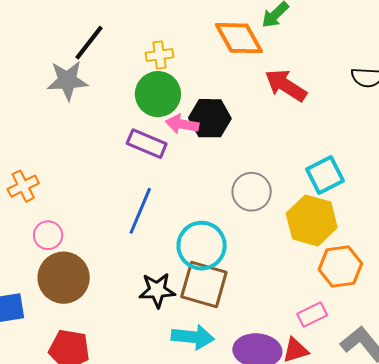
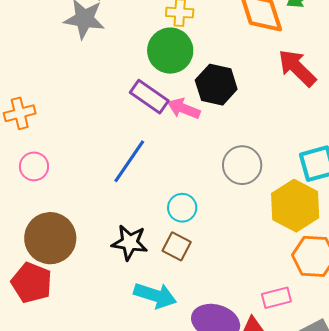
pink arrow: (182, 124) -> (184, 109), moved
cyan circle: (202, 246) -> (182, 208), size x0.6
brown circle: (64, 278) -> (50, 238), moved
brown square: (204, 285) -> (177, 246), size x0.6

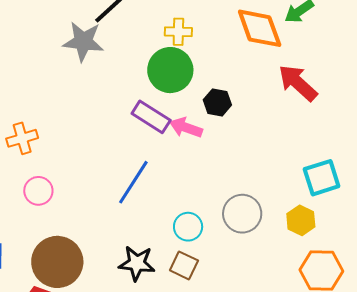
black hexagon: (216, 85) -> (217, 102), size x0.7
gray circle: (242, 165) -> (242, 214), moved
yellow hexagon: (295, 206) -> (301, 220), size x0.6

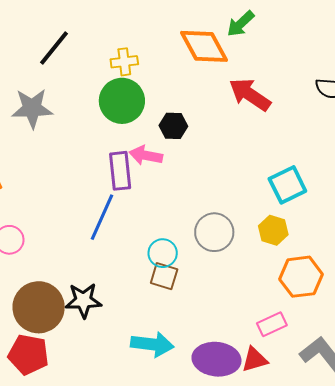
gray star: (83, 41) -> (32, 108), moved
purple rectangle: (151, 117) -> (120, 171), moved, turned 60
black star: (137, 263) -> (83, 301), moved
brown square: (184, 265) -> (164, 276), moved

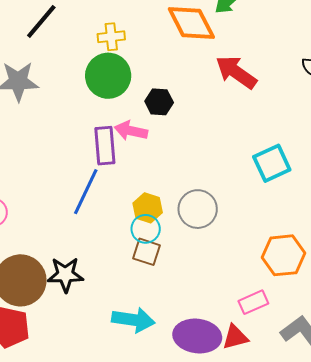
yellow hexagon: (273, 230) -> (148, 208), moved

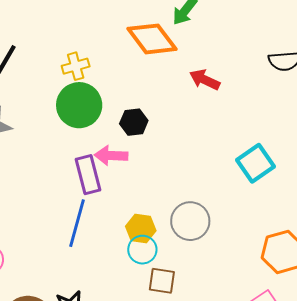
red arrow: (236, 72) -> (205, 80), size x0.7
brown square: (147, 252) -> (162, 281), moved

